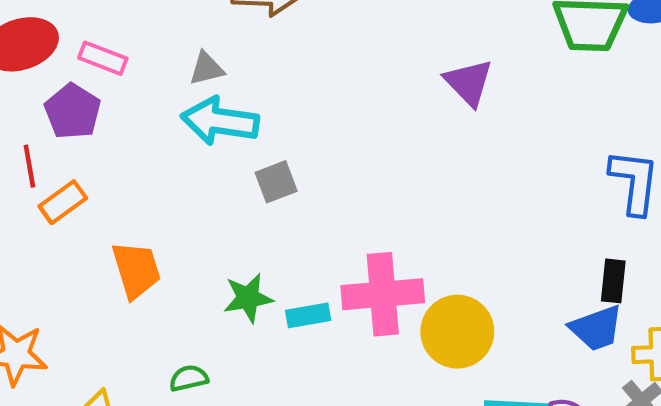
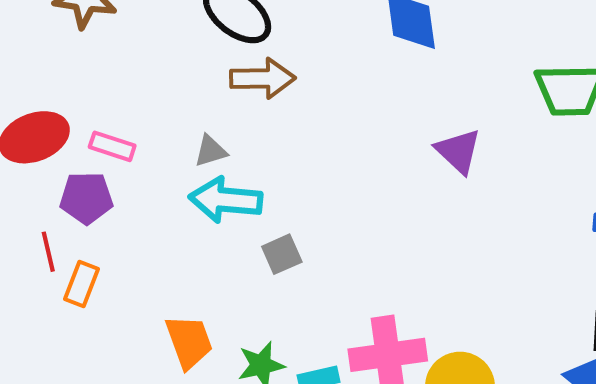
purple pentagon: (73, 111) -> (86, 198), turned -30
orange rectangle: (63, 202) -> (82, 284), turned -30
orange trapezoid: (136, 270) -> (189, 342), moved

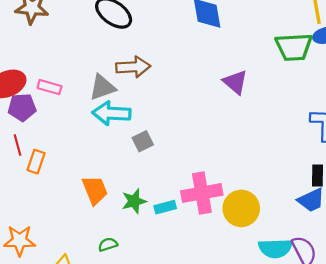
brown arrow: (263, 78) -> (133, 67), moved
gray triangle: (211, 151) -> (102, 87), size x1.5
purple pentagon: (86, 198) -> (22, 107), moved

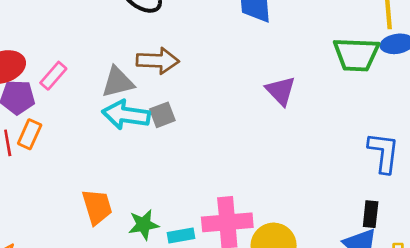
pink rectangle: (49, 87) -> (53, 76), turned -70
gray square: (143, 141) -> (162, 115), moved
orange rectangle: (36, 162) -> (30, 134), moved

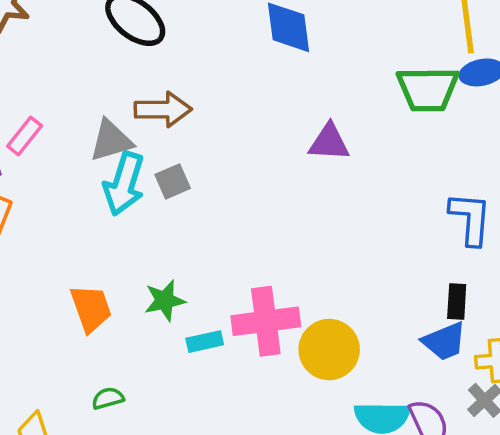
purple triangle: (281, 91) -> (329, 142), turned -40
cyan arrow: (126, 115) -> (124, 184), turned -78
green star: (144, 225) -> (165, 300), moved

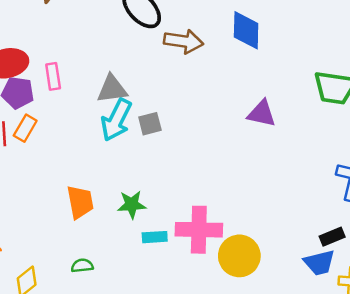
brown arrow: (163, 109) -> (184, 41), moved
pink rectangle: (25, 136) -> (53, 76), turned -56
black rectangle: (457, 302) -> (332, 237), turned 55

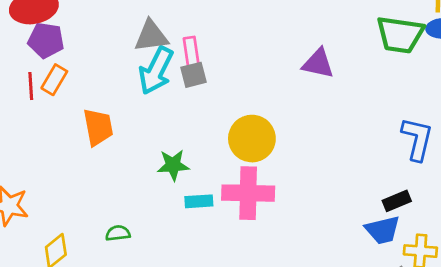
pink rectangle: (53, 76) -> (191, 52), moved
orange trapezoid: (80, 202) -> (98, 127), moved
yellow circle: (239, 256) -> (252, 139), moved

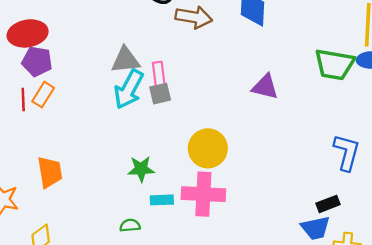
orange trapezoid: (98, 127) -> (50, 172), moved
green semicircle: (118, 233) -> (130, 225), moved

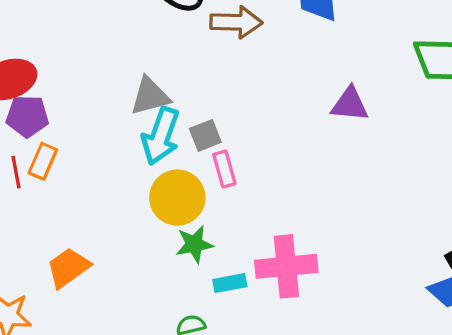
pink rectangle: (159, 74) -> (224, 169), moved
yellow circle: (208, 148) -> (177, 198), moved
orange trapezoid: (50, 172) -> (68, 268), turned -108

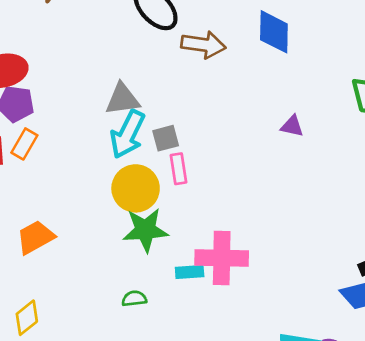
purple triangle: (350, 104) -> (292, 126), size x0.7
green star: (194, 244) -> (145, 230), size x1.4
cyan rectangle: (230, 283) -> (190, 272), moved

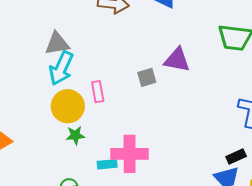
purple triangle: (292, 126) -> (177, 60), size x1.6
gray square: (166, 138) -> (147, 77), moved
green star: (145, 230) -> (75, 135), size x0.6

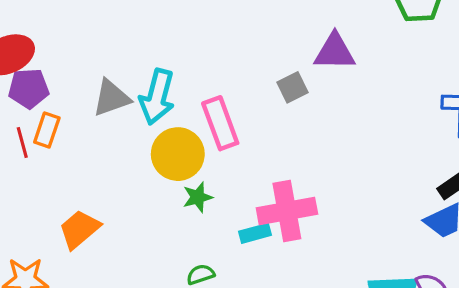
gray triangle: (57, 44) -> (111, 98), moved
pink rectangle: (98, 92) -> (220, 123), size x1.5

